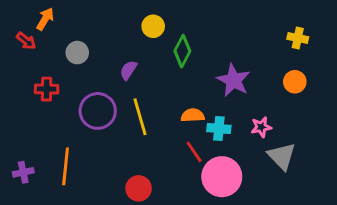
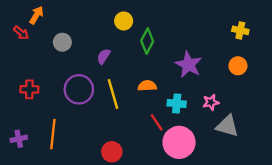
red cross: (47, 89) -> (29, 89), moved
orange semicircle: (193, 115) -> (147, 86), moved
gray triangle: (282, 156) -> (227, 126), turned -30

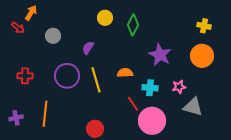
green diamond: (147, 41) -> (133, 25), moved
orange circle: (238, 66) -> (202, 56), size x1.5

